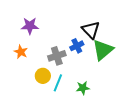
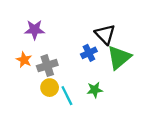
gray cross: (57, 56) -> (47, 66), moved
cyan line: (58, 83) -> (67, 96), turned -48
green star: (83, 88) -> (95, 90), moved

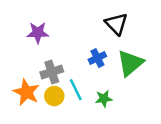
black triangle: (105, 34) -> (116, 24), moved
orange star: (24, 60) -> (26, 92), moved, size x1.5
cyan line: (67, 96) -> (76, 90), moved

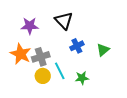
black triangle: (116, 24) -> (64, 21), moved
green triangle: (130, 63) -> (103, 50), size x0.6
orange star: (26, 92) -> (21, 54), moved

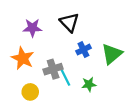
green triangle: (103, 50) -> (112, 54), size x1.5
gray cross: (41, 57) -> (53, 69), moved
yellow circle: (43, 76) -> (30, 92), moved

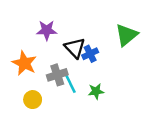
black triangle: (69, 22) -> (75, 48), moved
purple star: (32, 28) -> (47, 30), moved
green triangle: (112, 54) -> (127, 35), moved

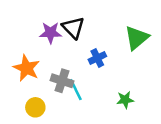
black triangle: (75, 48) -> (73, 28), moved
gray cross: (57, 75) -> (62, 81), turned 36
green star: (96, 91) -> (125, 100), moved

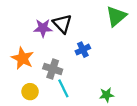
green triangle: (137, 38) -> (116, 16), moved
cyan line: (76, 90) -> (63, 88), moved
green star: (125, 100) -> (107, 95), moved

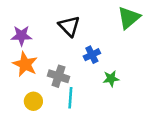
purple star: (43, 28) -> (21, 36), moved
cyan line: (63, 88) -> (70, 98), turned 30
green star: (107, 95) -> (111, 79), moved

